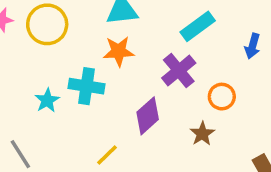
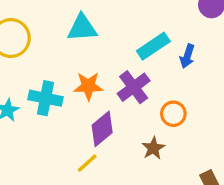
blue arrow: (252, 46) -> (187, 56), moved
orange star: (119, 51) -> (88, 86), moved
yellow line: (107, 155) -> (87, 163), moved

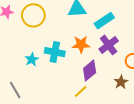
cyan rectangle: (153, 46) -> (104, 21), moved

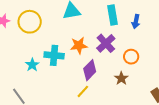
cyan rectangle: (104, 21) -> (113, 15), moved, turned -60

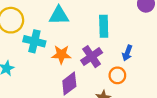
blue arrow: (136, 21) -> (127, 53), moved
cyan cross: (54, 55) -> (34, 41), moved

